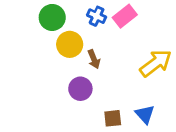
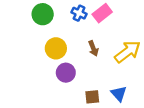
yellow circle: (70, 44) -> (56, 48), moved
brown arrow: (94, 59) -> (93, 48), moved

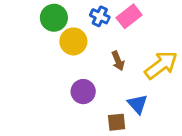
yellow circle: (56, 48) -> (73, 41), moved
blue triangle: (119, 94) -> (137, 104), moved

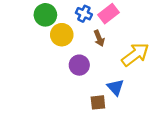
brown arrow: (118, 61) -> (99, 38), moved
purple circle: (83, 92) -> (79, 65), moved

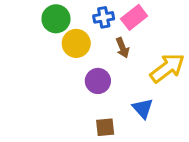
blue cross: (84, 14) -> (104, 17), turned -35
brown square: (98, 102) -> (105, 127), moved

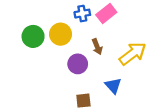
green circle: (56, 19) -> (33, 36), moved
brown arrow: (122, 48) -> (97, 47), moved

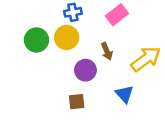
blue cross: (82, 14) -> (73, 12), moved
brown square: (83, 101) -> (77, 102), moved

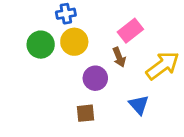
blue cross: (73, 12) -> (66, 14), moved
pink rectangle: (117, 15) -> (130, 31), moved

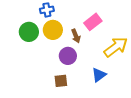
brown arrow: (119, 57) -> (76, 36), moved
blue triangle: (139, 105) -> (99, 75), turned 35

